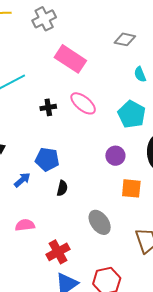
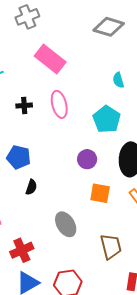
gray diamond: (125, 39) -> (109, 27), moved, size x1.4
pink ellipse: (83, 103) -> (59, 104), turned 32

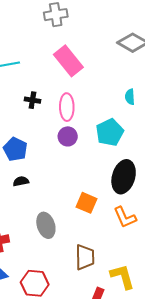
purple circle: (87, 159) -> (68, 136), moved
black semicircle: (31, 187) -> (21, 181), turned -133

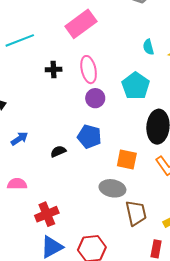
pink rectangle: (68, 61) -> (81, 24), turned -76
blue pentagon: (15, 149) -> (89, 137), moved
gray ellipse: (46, 225) -> (112, 188), moved, turned -50

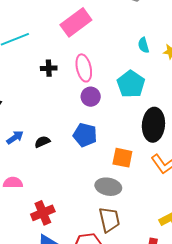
black semicircle: (58, 151) -> (42, 142), moved
brown trapezoid: (136, 213) -> (109, 220), moved

